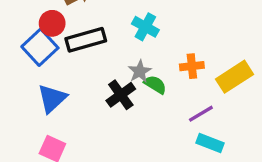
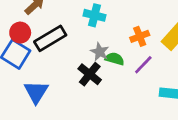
purple line: (201, 114) -> (143, 65), moved

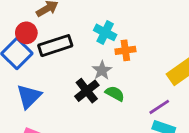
orange cross: (140, 36) -> (125, 50), moved
green semicircle: (115, 59) -> (115, 93), moved
purple line: (143, 65) -> (159, 107), moved

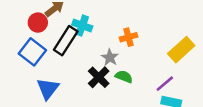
cyan cross: (105, 32) -> (82, 26), moved
red circle: (26, 33) -> (38, 23), moved
black rectangle: (55, 46) -> (66, 41), turned -32

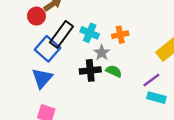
cyan cross: (82, 26) -> (90, 33), moved
blue square: (32, 52) -> (48, 49), moved
black cross: (99, 77) -> (90, 70), turned 36

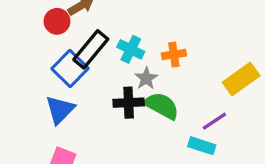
green semicircle: (114, 71) -> (162, 106), size x1.5
cyan rectangle: (156, 98) -> (202, 146), moved

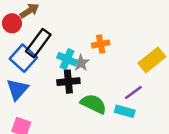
cyan cross: (131, 49) -> (67, 59), moved
green semicircle: (162, 106) -> (93, 104), moved

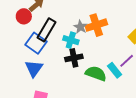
orange cross: (101, 44) -> (96, 25), size x1.5
gray star: (81, 63) -> (80, 27), moved
cyan rectangle: (125, 111) -> (115, 70), moved, turned 42

